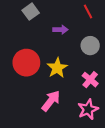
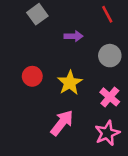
red circle: (26, 63) -> (32, 76), size x0.6

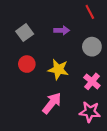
gray square: (37, 14) -> (25, 33), moved
yellow star: (70, 83) -> (58, 69), turned -30
pink star: (107, 133) -> (90, 112), turned 30

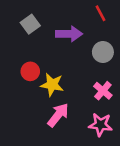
purple arrow: (62, 30) -> (69, 34), size x1.5
gray square: (25, 33) -> (30, 24), moved
yellow star: (58, 69) -> (52, 85), moved

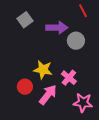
gray circle: (103, 52) -> (76, 41), moved
red circle: (30, 71) -> (25, 87), moved
pink cross: (103, 91) -> (69, 78), moved

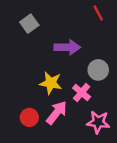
purple arrow: (57, 28) -> (67, 47), moved
gray circle: (76, 41) -> (98, 70), moved
red circle: (25, 87) -> (29, 117), moved

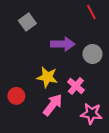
gray circle: (98, 70) -> (93, 54), moved
red circle: (29, 117) -> (16, 96), moved

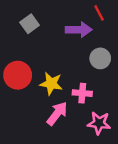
purple arrow: (63, 44) -> (79, 30), moved
pink cross: (76, 86) -> (82, 93), turned -35
red circle: (16, 96) -> (18, 75), moved, size x1.5

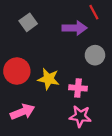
pink arrow: (57, 113) -> (23, 112), moved, turned 30
pink star: (99, 123) -> (80, 116), moved

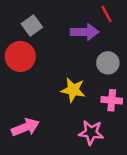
red circle: (17, 71) -> (20, 56), moved
yellow star: (49, 79) -> (73, 90), moved
pink cross: (78, 88) -> (112, 100), moved

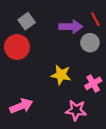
red line: (107, 14) -> (95, 19), moved
gray circle: (108, 63) -> (90, 43), moved
pink cross: (112, 100) -> (93, 83), turned -35

